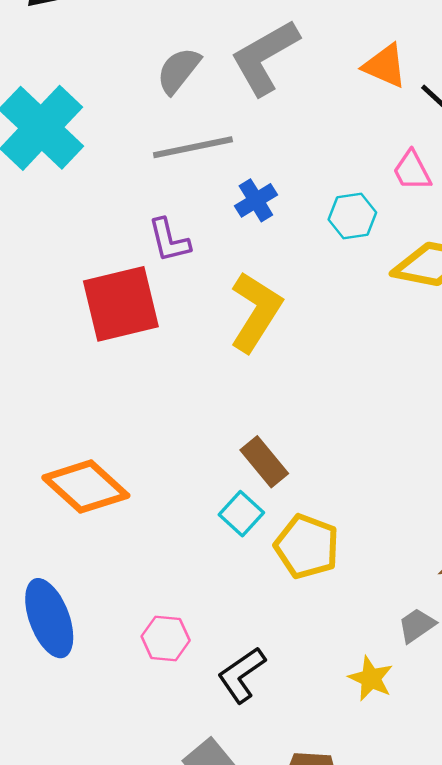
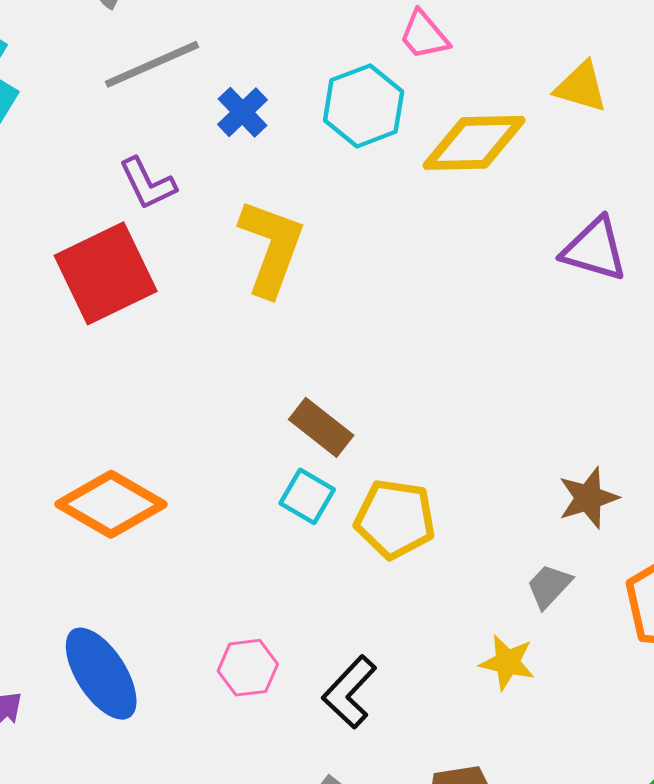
cyan hexagon: (352, 216) -> (364, 106), size x1.4

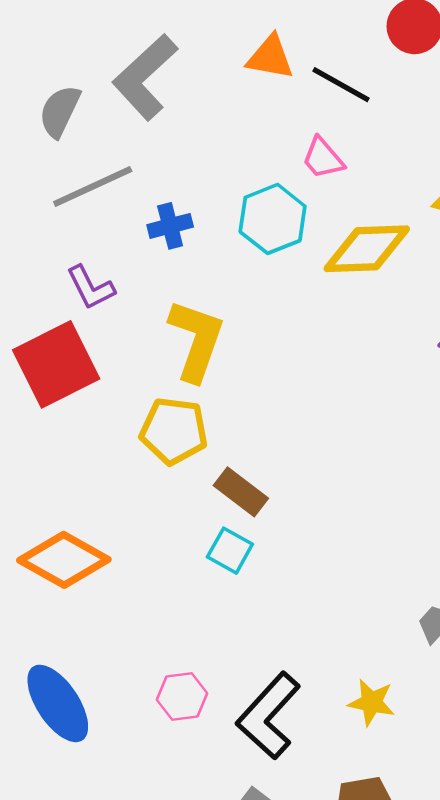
blue cross: (242, 112) -> (170, 226), turned 30
yellow pentagon: (395, 519) -> (174, 431), moved
yellow star: (507, 662) -> (372, 702), moved
black L-shape: (349, 692) -> (268, 716), size x1.4

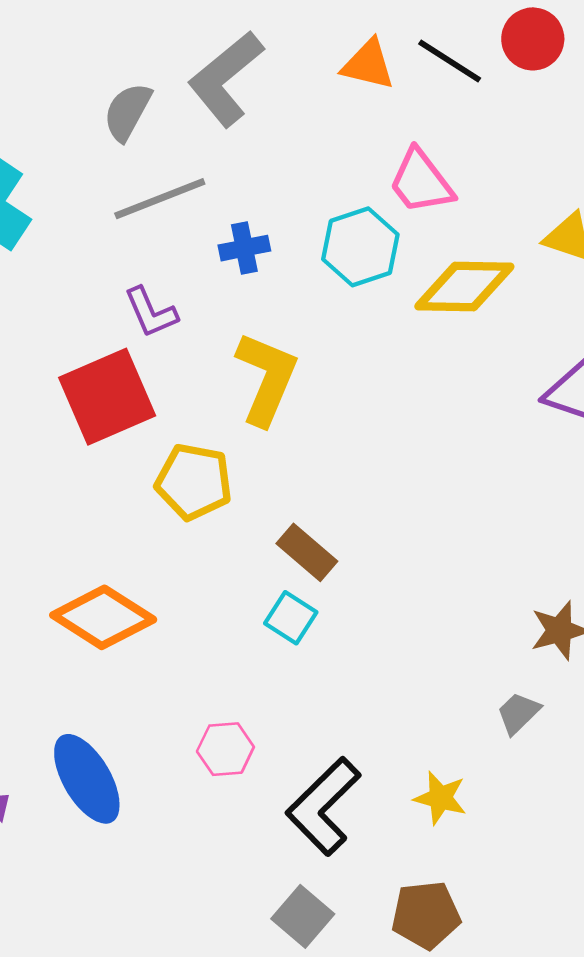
black line: (341, 85) -> (450, 61), moved
pink trapezoid: (323, 158) -> (421, 182), size x1.4
yellow pentagon: (174, 431) -> (194, 482), moved
pink hexagon: (182, 697) -> (225, 749), moved

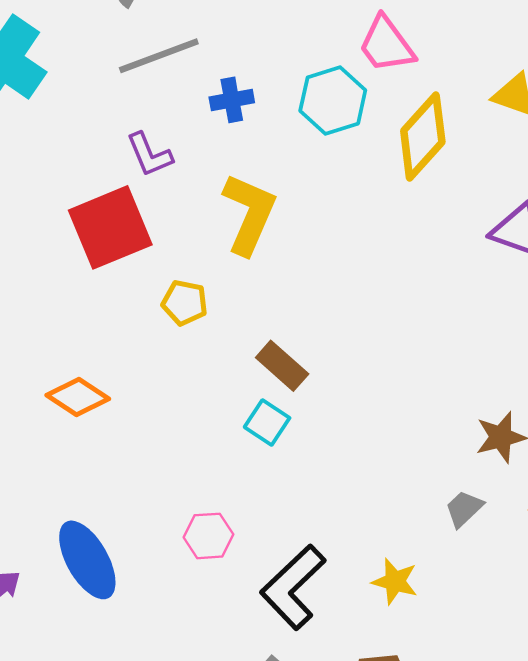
yellow diamond: (464, 287) -> (423, 136), turned -50
yellow pentagon: (194, 482) -> (185, 303), size x0.7
orange diamond: (103, 617) -> (78, 397), moved, size x0.7

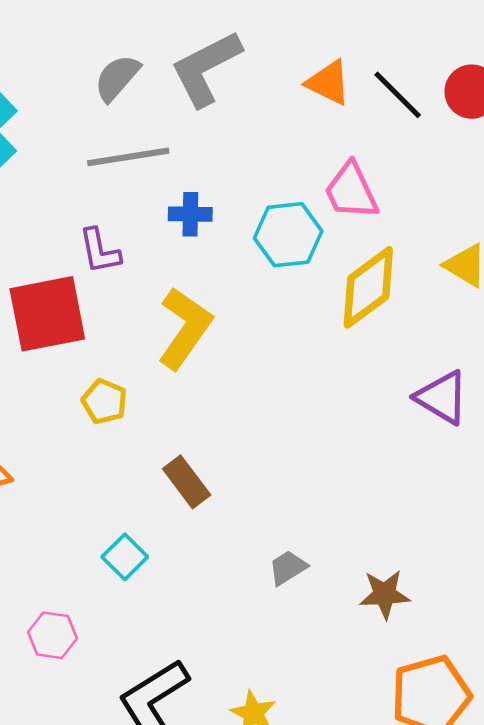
cyan square: (267, 422) -> (125, 557), moved
gray trapezoid: (464, 509) -> (288, 568), moved
pink hexagon: (208, 536) -> (52, 635), moved

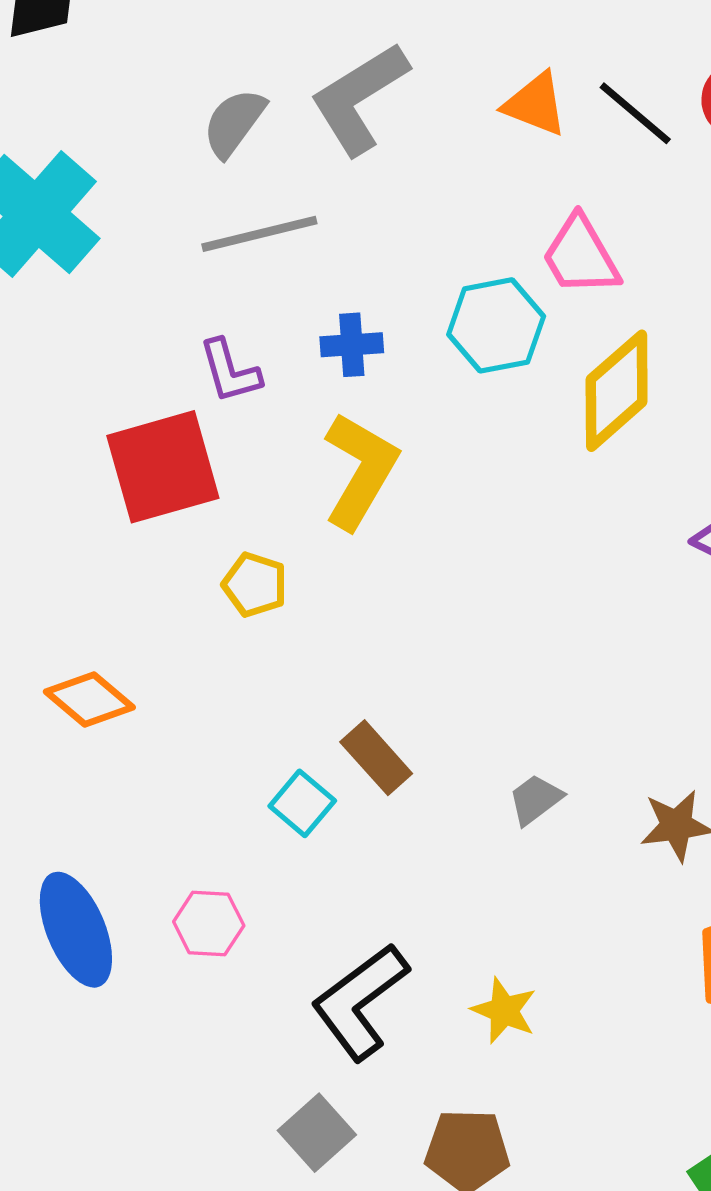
blue cross: (190, 214) -> (352, 345), moved
brown rectangle: (187, 482) -> (376, 758), moved

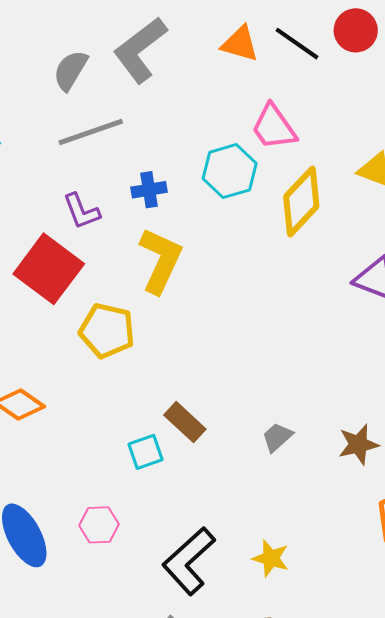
red square: (163, 467) -> (49, 269), turned -32
yellow pentagon: (255, 585) -> (107, 331), size x1.5
cyan square: (302, 803) -> (145, 452), turned 36

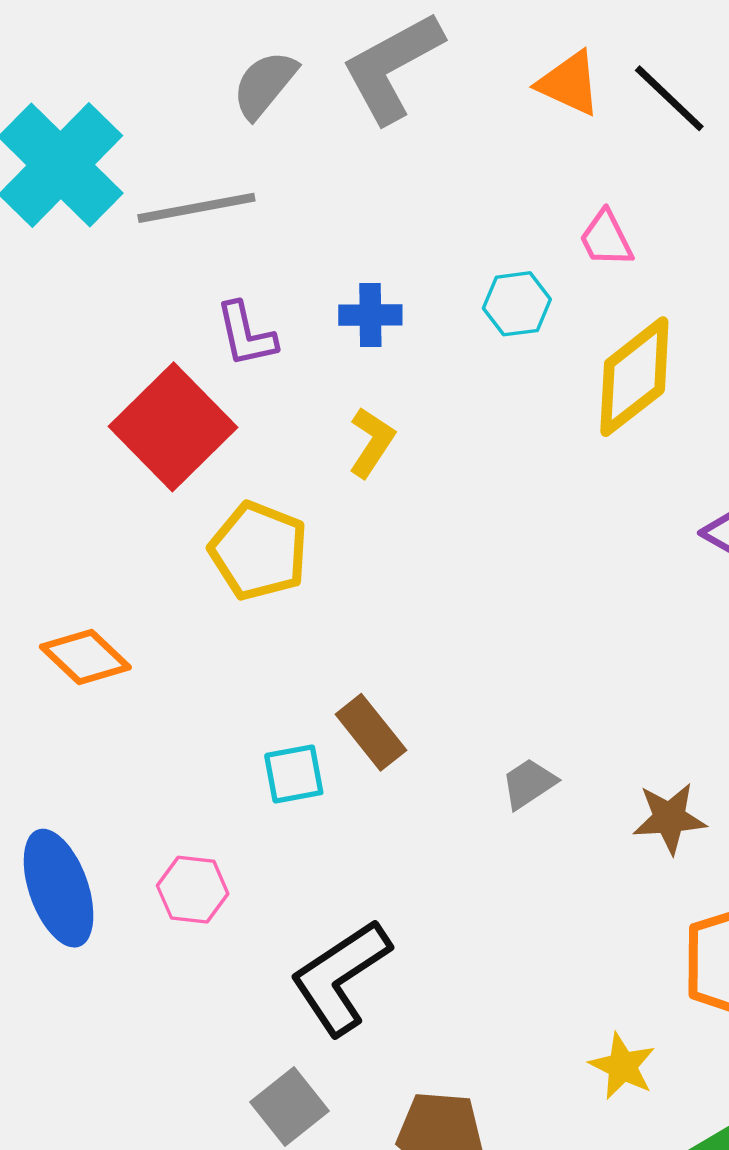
pink trapezoid: (274, 127) -> (606, 239), size x0.7
gray line: (91, 132) -> (196, 208), moved
cyan hexagon: (230, 171) -> (517, 304), size x0.7
yellow L-shape: (160, 261) -> (372, 442), size x0.6
yellow star: (271, 558) -> (622, 1066), moved

